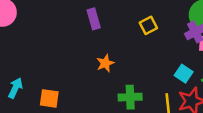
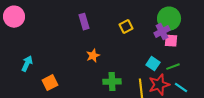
cyan arrow: (15, 88) -> (27, 64), moved
orange square: (49, 98) -> (50, 83), turned -35

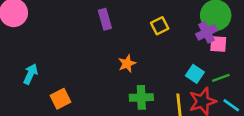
orange star: (93, 56) -> (127, 64), moved

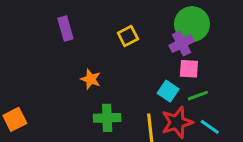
pink square: (218, 44) -> (189, 69), moved
orange star: (127, 64) -> (91, 79), turned -30

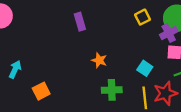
yellow square: (128, 36) -> (143, 17), moved
cyan square: (168, 91) -> (145, 68), moved

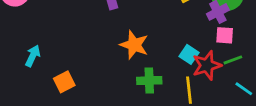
orange star: (99, 60) -> (134, 45), size x1.5
red star: (165, 93) -> (207, 65), moved

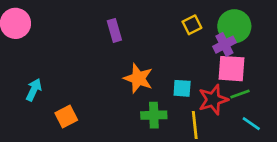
pink square: (225, 35) -> (232, 69), size x1.5
cyan square: (189, 54) -> (182, 88), moved, turned -30

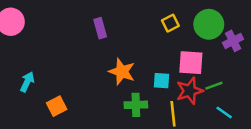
purple cross: (224, 45) -> (233, 41), moved
pink square: (232, 69) -> (191, 63), moved

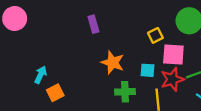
yellow square: (170, 23) -> (155, 35), moved
cyan arrow: (27, 82) -> (41, 75), moved

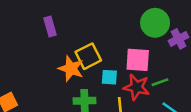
yellow square: (155, 35) -> (88, 56), moved, size x1.5
red star: (172, 79) -> (136, 87), turned 30

